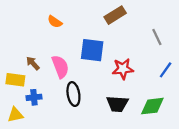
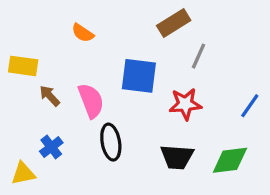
gray line: (157, 37) -> (198, 56), moved, turned 49
yellow rectangle: (15, 80) -> (23, 66), moved
blue cross: (34, 97) -> (51, 147), turned -32

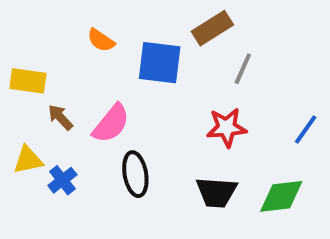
blue square: (139, 76) -> (160, 63), moved
pink semicircle: (91, 101) -> (111, 123), turned 60
yellow triangle: (23, 173) -> (28, 160), moved

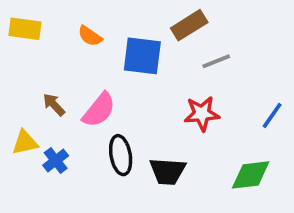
gray line: (243, 69) -> (216, 61), turned 44
yellow rectangle: (28, 81) -> (25, 29), moved
black trapezoid: (216, 192) -> (168, 171), moved

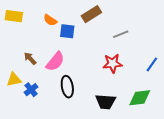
brown rectangle: (189, 25) -> (91, 14), moved
blue square: (142, 56) -> (67, 31), moved, size x0.7
black trapezoid: (168, 171) -> (106, 102), moved

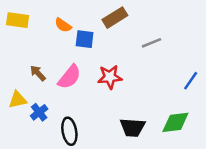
red star: (113, 63) -> (110, 77), moved
black ellipse: (67, 87) -> (69, 131), moved

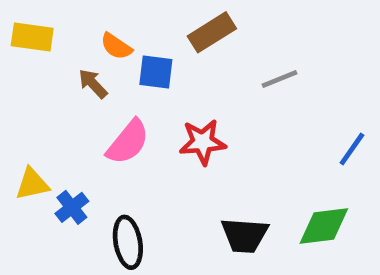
brown arrow: (38, 73) -> (93, 84), moved

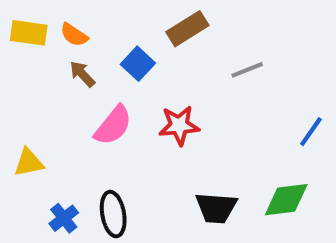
orange semicircle: (116, 46) -> (74, 35), moved
blue square: (156, 72) -> (138, 64), turned 36
blue cross: (72, 207) -> (64, 218), moved

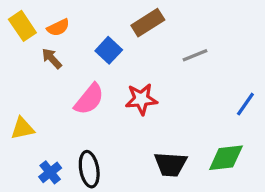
yellow rectangle: (29, 33) -> (22, 26), turned 48
orange semicircle: (74, 35) -> (58, 28), turned -60
brown arrow: (82, 74) -> (52, 58), moved

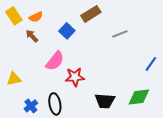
red star: (141, 99) -> (75, 77), moved

